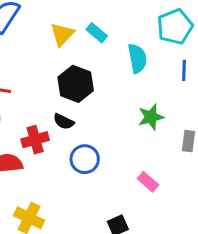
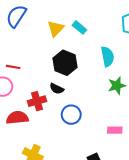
cyan semicircle: (137, 58) -> (107, 57), moved
pink rectangle: (148, 182) -> (115, 130), turned -40

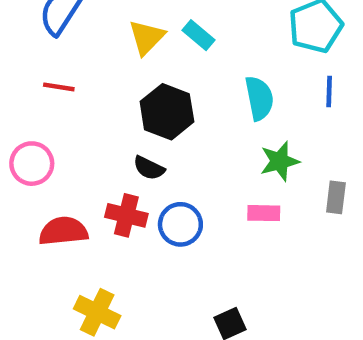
red line: (13, 67) -> (59, 87), moved
red cross: (37, 101) -> (126, 215), moved, turned 30
pink rectangle: (115, 130) -> (264, 213), moved

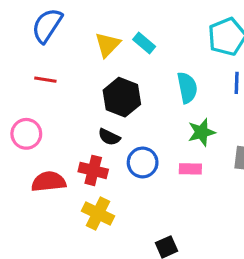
blue circle: (180, 224) -> (143, 162), moved
yellow cross: (97, 312) -> (98, 213), moved

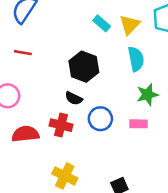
yellow triangle: (108, 45) -> (130, 25), moved
yellow cross: (98, 213) -> (65, 176), moved

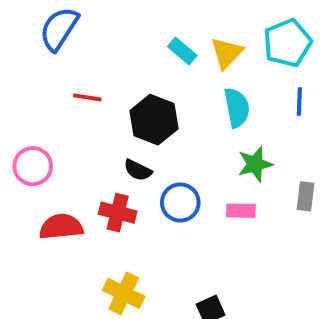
red line: (23, 53) -> (87, 97), moved

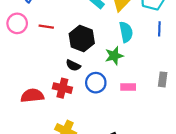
green star: (255, 164) -> (114, 56), moved
pink circle: (33, 166) -> (17, 23), moved

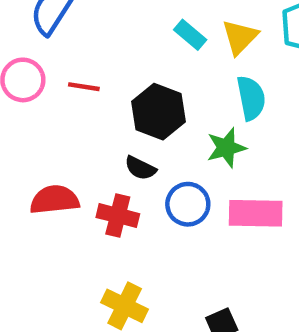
pink rectangle: (128, 87) -> (256, 213), size x1.6
red semicircle: (32, 96) -> (55, 200), moved

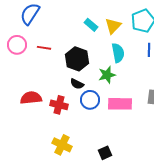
black semicircle: (140, 168) -> (77, 84), moved

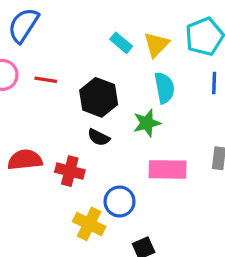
blue circle: (90, 100) -> (120, 202), moved
yellow cross: (62, 145) -> (89, 224), moved

